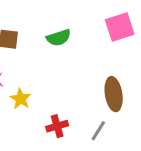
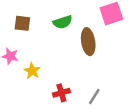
brown ellipse: (114, 94) -> (88, 42), moved

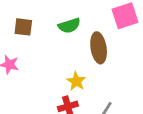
yellow star: (32, 71) -> (76, 81), moved

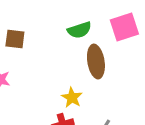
green semicircle: (69, 26) -> (79, 30), moved

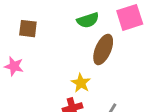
brown ellipse: (96, 62) -> (103, 50), turned 32

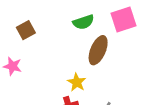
brown square: (28, 29) -> (26, 30), turned -36

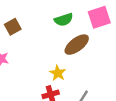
brown ellipse: (98, 50) -> (77, 45), turned 30

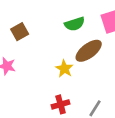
yellow star: (58, 73) -> (64, 69), moved

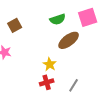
yellow star: (64, 69) -> (50, 64), moved

